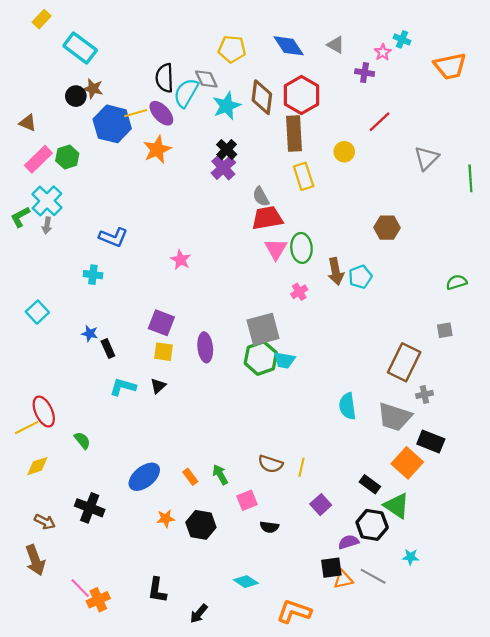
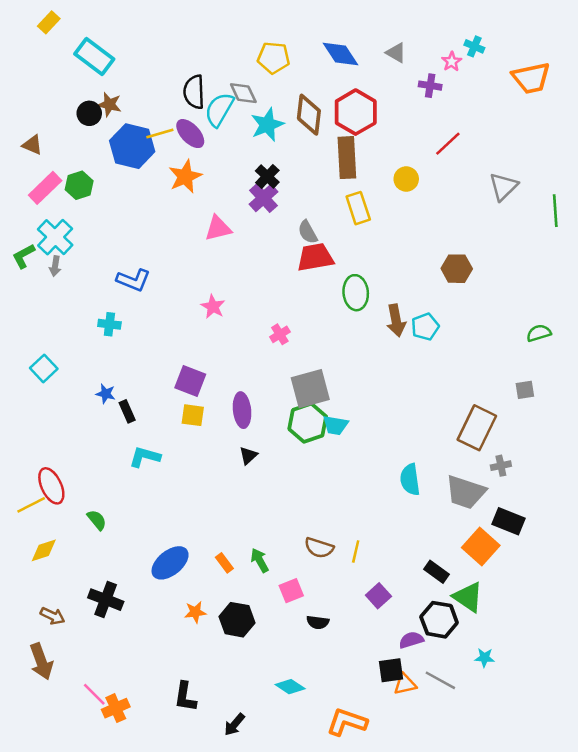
pink triangle: (276, 249) -> (218, 228), moved, turned 45
pink cross: (299, 292) -> (280, 334), moved
black triangle: (158, 386) -> (248, 456), moved

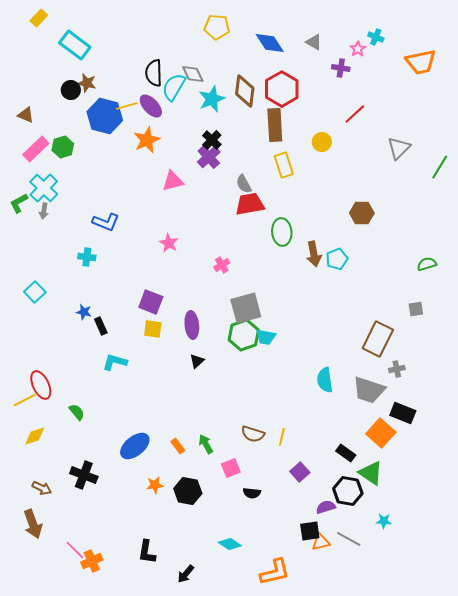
yellow pentagon: (274, 58) -> (217, 27), moved
green line: (555, 211) -> (440, 167), turned 35
orange L-shape: (347, 722) -> (275, 572), turned 148

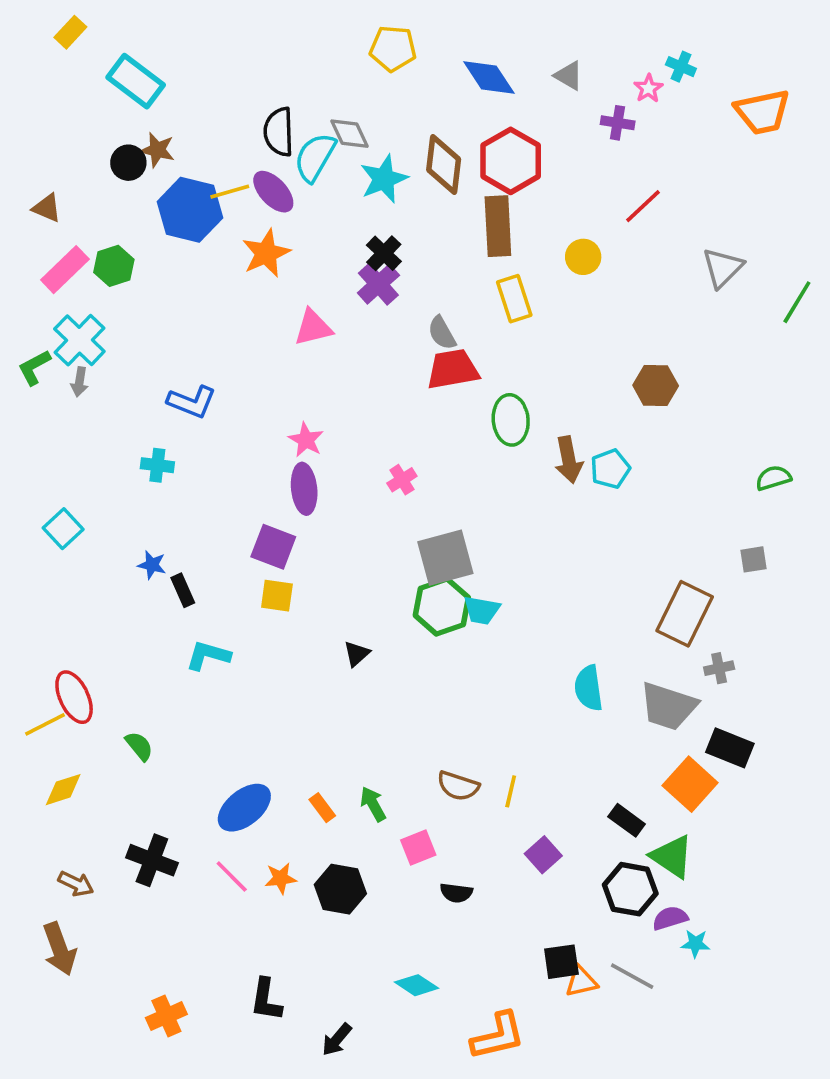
purple ellipse: (192, 325) -> (304, 489), moved
purple semicircle: (326, 507) -> (670, 918), moved
pink line: (75, 550) -> (232, 876), moved

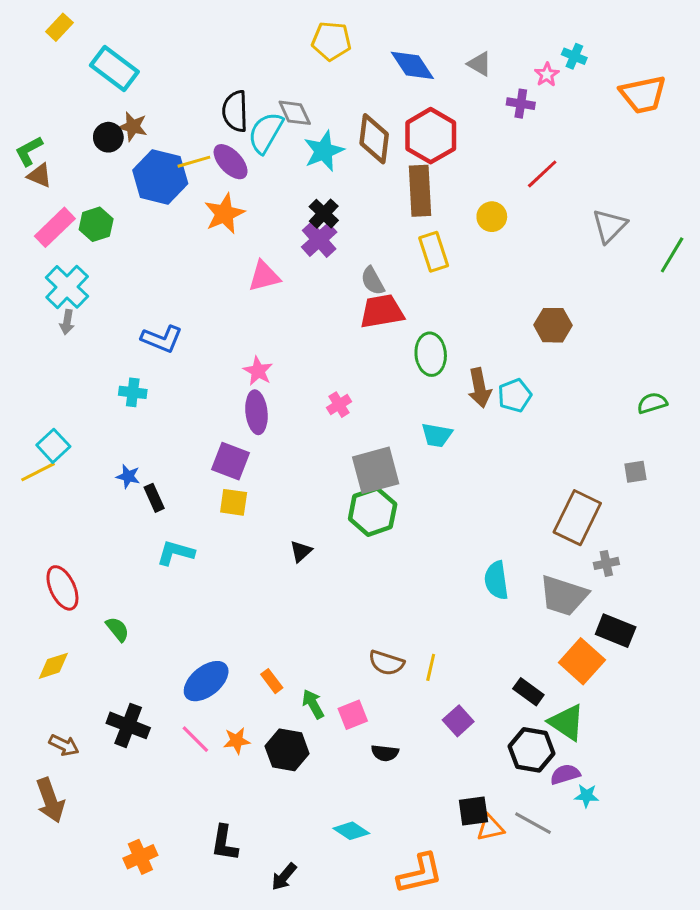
green L-shape: (34, 367) -> (29, 151), moved
cyan trapezoid: (482, 610) -> (437, 435), moved
yellow line: (45, 724) -> (38, 472), moved
green arrow: (373, 804) -> (313, 704), moved

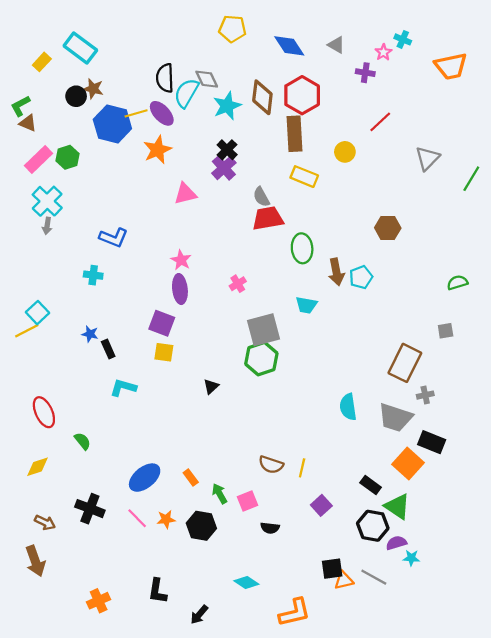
yellow rectangle: (59, 27) -> (42, 62), moved
yellow rectangle: (434, 252) -> (304, 177), turned -50

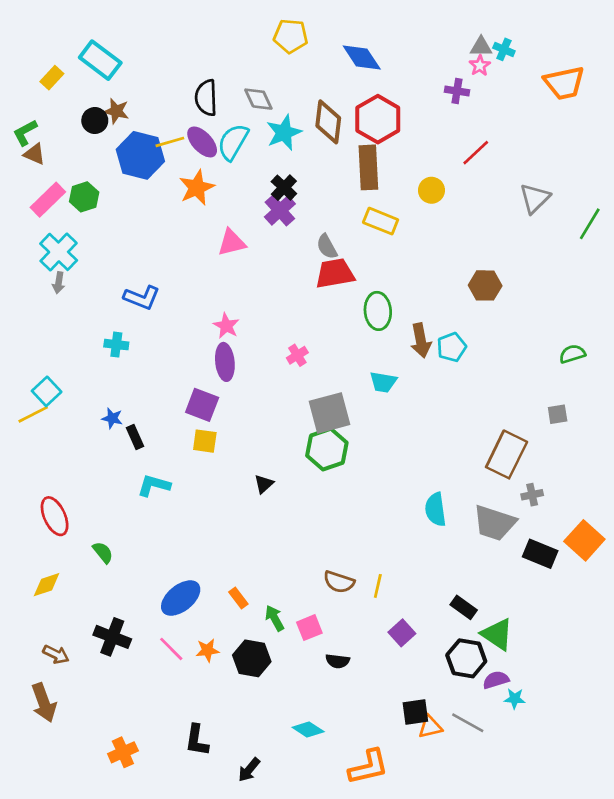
gray triangle: (336, 45) -> (481, 47), moved, turned -30
cyan semicircle: (186, 93) -> (233, 142), moved
orange square: (408, 464) -> (584, 540), moved

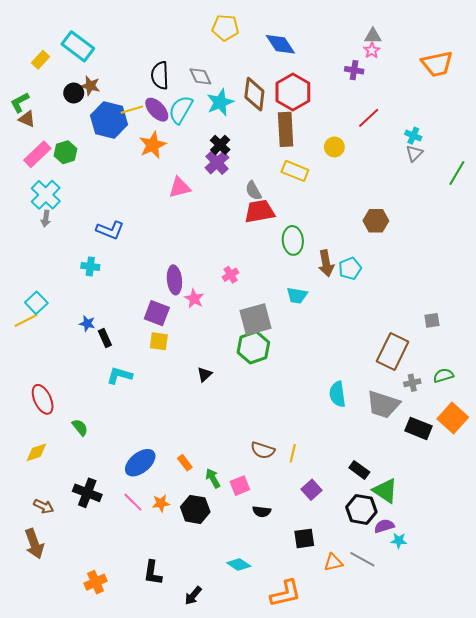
cyan cross: (504, 49) -> (413, 136), moved
gray triangle: (535, 198) -> (414, 153), size x0.7
pink star: (226, 326) -> (194, 299), moved
green semicircle: (572, 354) -> (443, 375), moved
black square: (415, 712) -> (304, 538), moved

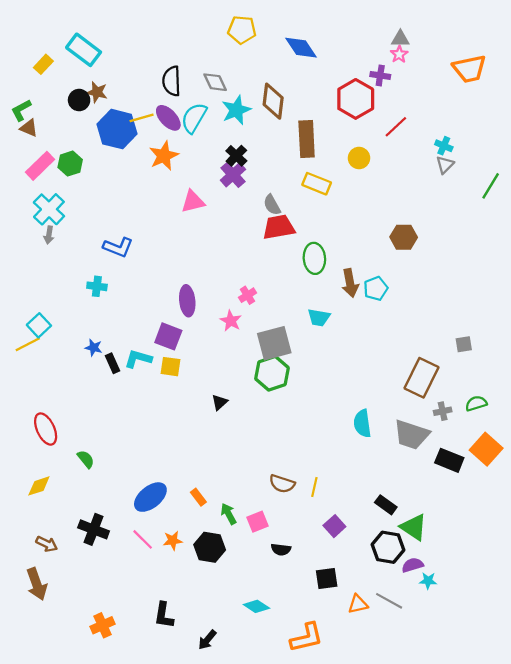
red hexagon: (293, 92) -> (356, 99), moved
pink star: (194, 299) -> (231, 321), moved
cyan L-shape: (119, 375) -> (138, 359), moved

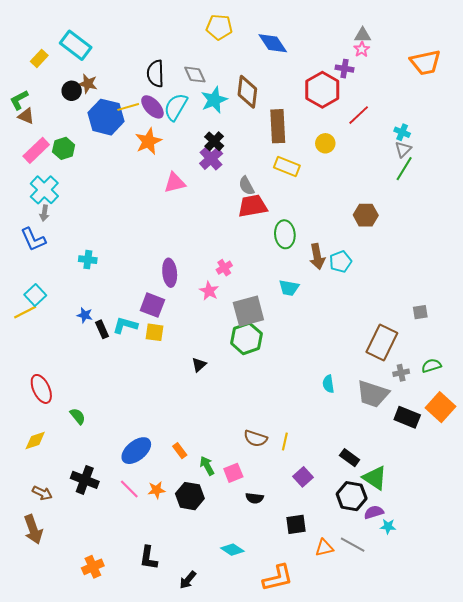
green line: (491, 186) -> (404, 169), moved
blue L-shape: (118, 247) -> (33, 239), moved, turned 44
cyan semicircle: (362, 423) -> (328, 384), size x0.7

